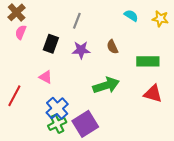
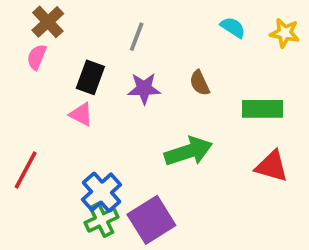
brown cross: (17, 12) -> (48, 22), moved
pink triangle: (46, 77) -> (81, 114), moved

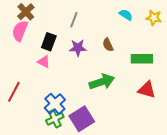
pink semicircle: (37, 57) -> (20, 31), size x1.5

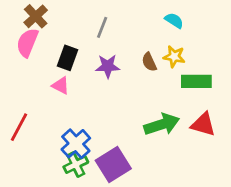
yellow star: (154, 18) -> (174, 56), moved
green arrow: (102, 82) -> (162, 124), moved

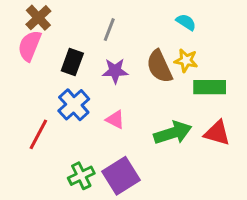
brown semicircle: (149, 62) -> (159, 66), size x1.6
pink triangle: (61, 86) -> (115, 120), moved
red line: (19, 127) -> (38, 134), moved
blue cross: (76, 144) -> (74, 105), moved

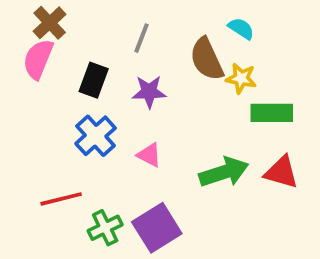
brown semicircle: (159, 66) -> (207, 59), moved
red line: (38, 134) -> (61, 199), moved, turned 48

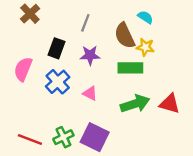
pink semicircle: (38, 59) -> (23, 69), moved
green rectangle: (272, 113) -> (130, 68), moved
red line: (61, 199) -> (30, 139), moved, turned 35
purple square: (157, 228) -> (95, 137), turned -32

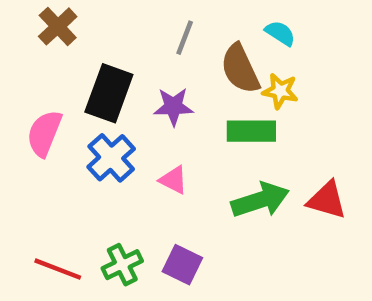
gray line: (85, 23) -> (185, 38), moved
black rectangle: (57, 48) -> (109, 93), size x1.4
purple square: (95, 137) -> (182, 265), size x0.7

